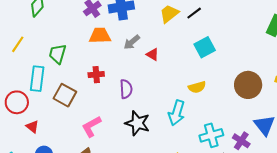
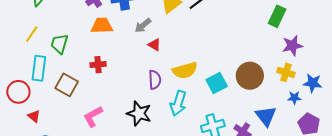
gray arrow: (132, 42) -> (143, 25), moved
yellow line: (18, 44) -> (32, 34), moved
cyan square: (205, 47) -> (217, 83), moved
yellow semicircle: (197, 87) -> (185, 70), moved, size x1.4
purple semicircle: (126, 89) -> (155, 80), moved

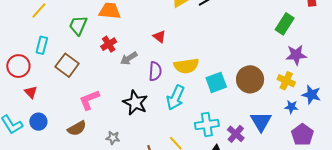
gray arrow: (143, 25) -> (129, 58), moved
green trapezoid: (59, 44) -> (78, 25), moved
red cross: (98, 65) -> (109, 44), moved, turned -35
cyan rectangle: (39, 68) -> (42, 45), size x0.7

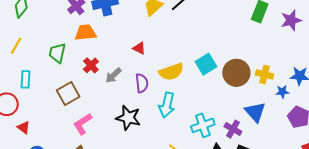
purple star: (296, 55) -> (291, 20), moved
brown square: (67, 65) -> (68, 93), moved, turned 35
yellow cross: (286, 81) -> (265, 75), moved
cyan square: (216, 82) -> (206, 64), moved

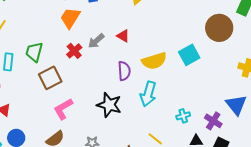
orange trapezoid: (85, 33) -> (70, 18), turned -55
green trapezoid: (57, 53) -> (34, 52), moved
brown circle: (236, 73) -> (219, 28), moved
gray arrow: (113, 75) -> (96, 41), moved
cyan cross: (203, 125) -> (183, 116), size x0.6

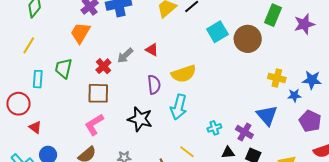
orange trapezoid: (70, 18) -> (80, 33), moved
cyan square: (189, 55) -> (217, 32), moved
brown square: (50, 78) -> (98, 93), moved, turned 30

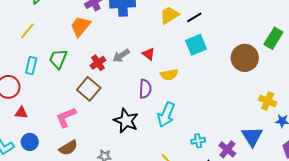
cyan square: (217, 32) -> (196, 45), moved
yellow semicircle: (184, 74) -> (169, 75), moved, size x0.7
brown square: (98, 93) -> (89, 89), turned 30
pink L-shape: (94, 124) -> (66, 117), moved
red triangle: (35, 127) -> (21, 113), turned -40

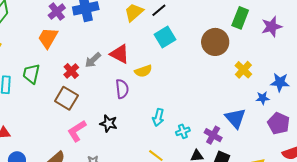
red triangle: (148, 54) -> (120, 54), size x1.5
yellow cross: (268, 101) -> (243, 70), moved, turned 30
cyan arrow: (166, 115) -> (158, 117), moved, size x0.7
pink L-shape: (66, 117) -> (77, 131), moved
black star: (126, 121) -> (109, 124), size x0.7

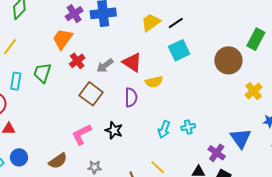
red cross: (71, 71) -> (77, 61), moved
brown square: (66, 98) -> (91, 94), moved
cyan cross: (183, 131) -> (188, 127), moved

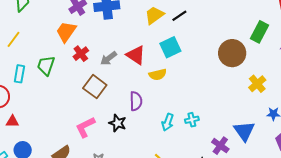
cyan square: (179, 50) -> (170, 47), moved
purple semicircle: (131, 97) -> (136, 101), moved

